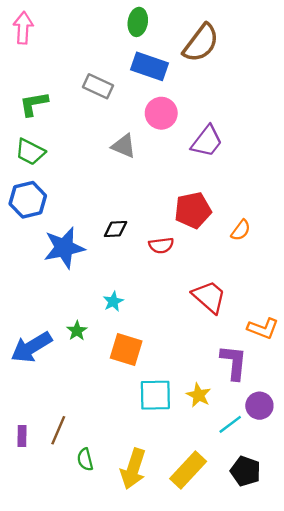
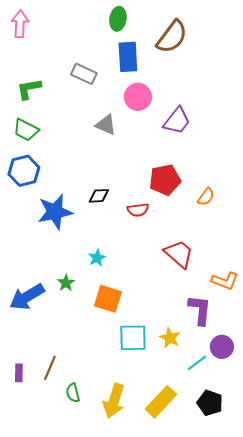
blue rectangle: (149, 66) -> (128, 57), turned 68

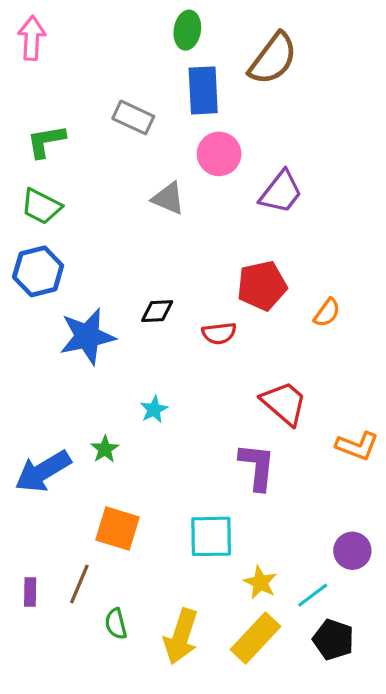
orange square: (108, 299) -> (117, 529), moved
purple L-shape: (200, 310) -> (257, 467), moved
yellow star: (170, 338) -> (260, 582), moved
cyan line: (197, 363) -> (313, 595), moved

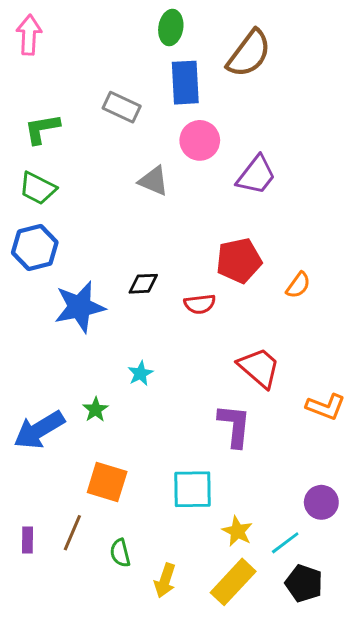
green semicircle: (116, 624) -> (120, 553), moved
yellow arrow: (181, 636) -> (165, 580), size x0.7

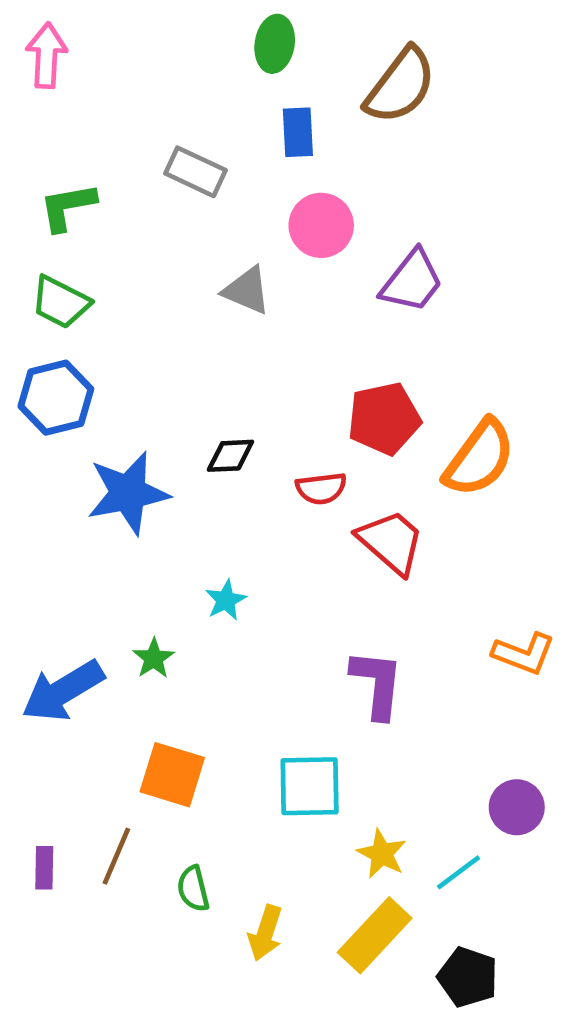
blue rectangle: (185, 83) -> (298, 132), size x0.7
orange semicircle: (298, 285) -> (479, 458), size x1.8
red trapezoid: (259, 368) -> (391, 542), moved
black pentagon: (304, 583) -> (468, 977), moved

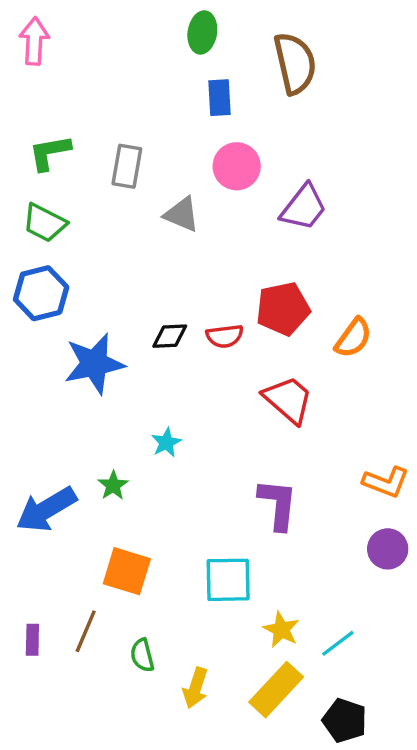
brown semicircle: (400, 86) -> (295, 63), turned -50
gray rectangle: (196, 172) -> (127, 166), moved, turned 75
orange semicircle: (479, 458) -> (353, 338), size x0.7
red semicircle: (321, 488) -> (225, 336), moved
purple circle: (517, 807) -> (388, 549), moved

